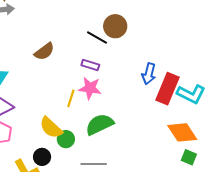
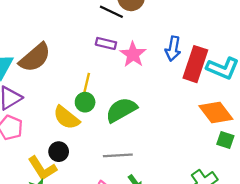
brown semicircle: (44, 51) -> (35, 58), moved, size x1.4
pink star: (90, 88) -> (133, 54), moved, turned 30
green circle: (66, 139) -> (85, 102), moved

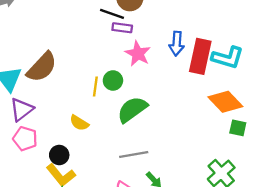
purple rectangle: (106, 43) -> (122, 28), moved
green circle: (85, 102) -> (113, 81), moved
yellow semicircle: (66, 118) -> (79, 123), size x0.7
black circle: (59, 152) -> (59, 155), moved

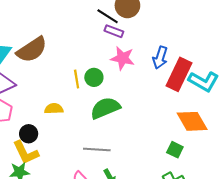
pink star: (138, 54) -> (123, 58), turned -30
yellow line: (95, 86) -> (77, 79), turned -30
yellow semicircle: (79, 123) -> (54, 109), turned 132
green square: (238, 128) -> (175, 150), moved

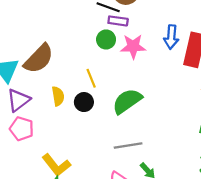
green circle: (94, 77) -> (106, 40), moved
yellow semicircle: (54, 109) -> (58, 96), moved, turned 96
black circle: (29, 134) -> (84, 102), moved

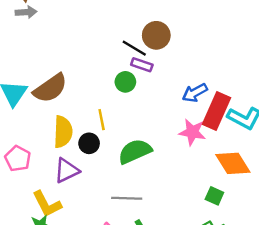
blue arrow: (171, 37) -> (195, 93), turned 45
pink star: (133, 46) -> (192, 132), moved
yellow semicircle: (58, 96) -> (63, 132), size x1.5
purple triangle: (18, 100) -> (67, 171), moved

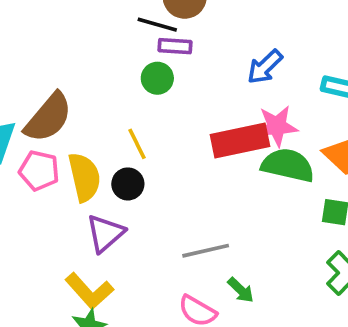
red rectangle: (216, 111) -> (240, 140), moved, turned 69
green semicircle: (135, 151) -> (288, 165), moved, turned 52
pink pentagon: (18, 159) -> (39, 171), moved

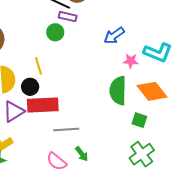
pink star: (277, 126) -> (131, 61), moved, size x0.7
red rectangle: (240, 140) -> (43, 105), moved
green semicircle: (288, 165) -> (118, 91), turned -112

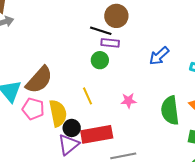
pink star: (131, 61) -> (128, 101), moved
black circle: (30, 87) -> (72, 128), moved

